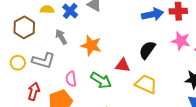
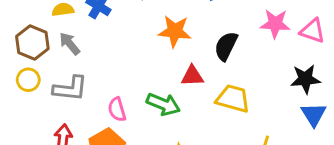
gray arrow: (61, 37) -> (70, 44), moved
orange star: (91, 45) -> (175, 31), moved
yellow circle: (18, 63) -> (28, 80), moved

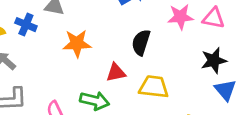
orange star: (175, 31) -> (77, 43), moved

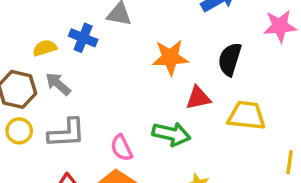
orange star: (77, 43) -> (170, 57), moved

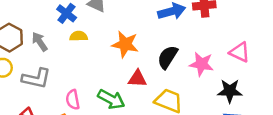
pink star: (280, 26) -> (201, 64), moved
yellow semicircle: (45, 48) -> (79, 36), moved

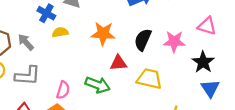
black star: (230, 91) -> (203, 62), turned -30
pink semicircle: (73, 100) -> (63, 90), turned -144

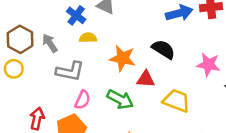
orange star: (103, 34) -> (123, 58), moved
black semicircle: (143, 40) -> (163, 49), moved, turned 90
gray L-shape: (28, 76) -> (70, 71), moved

